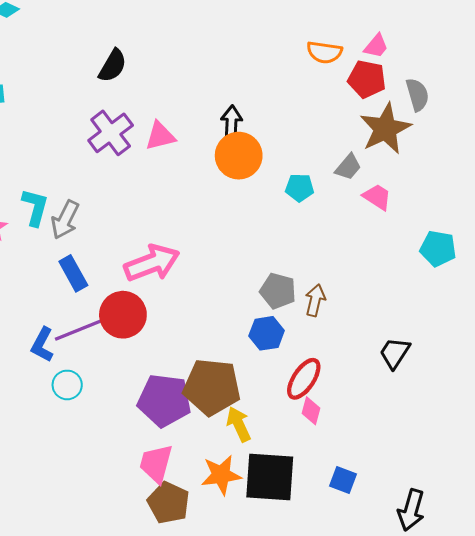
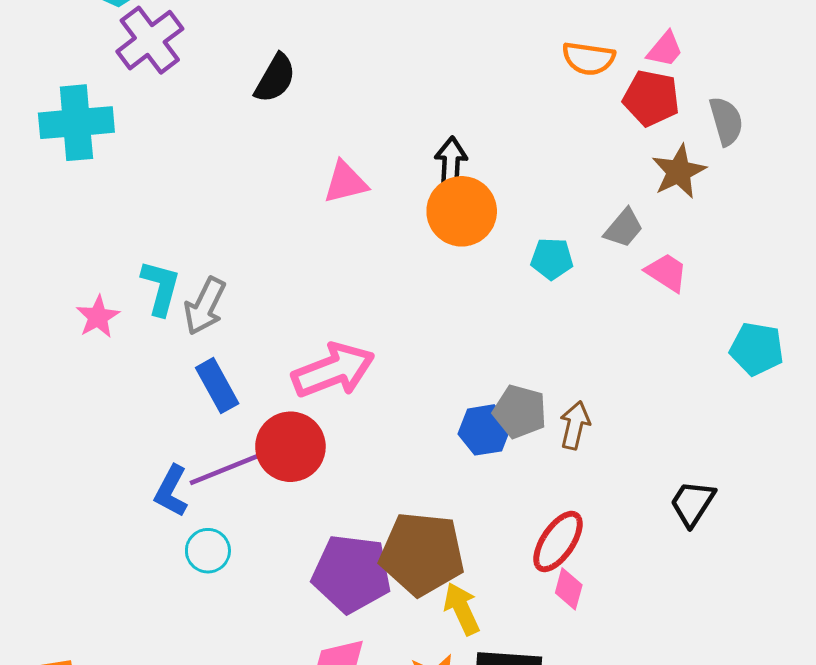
brown star: (385, 129) -> (679, 172), size x0.7
purple cross: (111, 133) -> (150, 40), moved
blue hexagon: (267, 333) -> (485, 430), moved

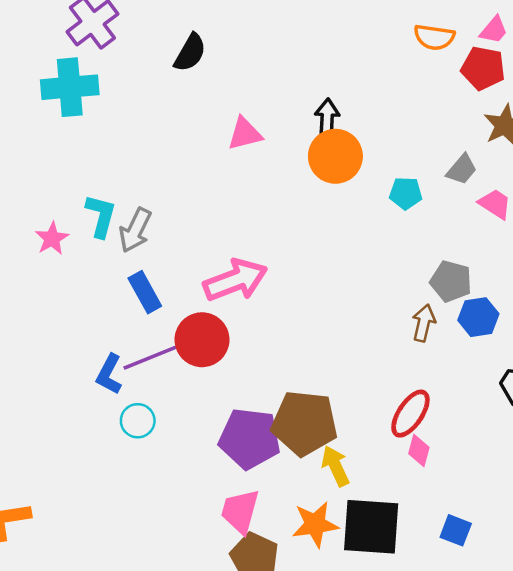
cyan cross: (76, 123) -> (70, 87), moved
gray pentagon: (520, 412) -> (451, 281), moved
blue hexagon: (485, 430) -> (478, 317), moved

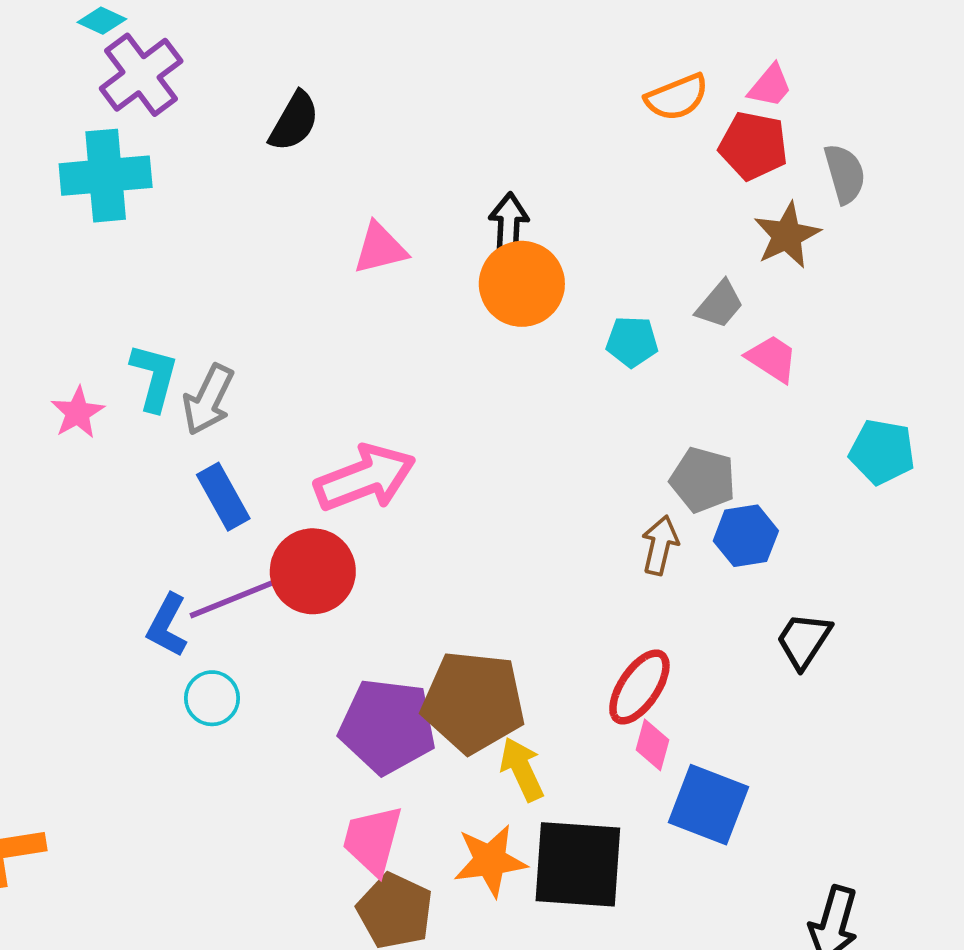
orange semicircle: (434, 37) -> (677, 97), turned -30
blue square: (456, 530) -> (709, 805), moved, size x1.6

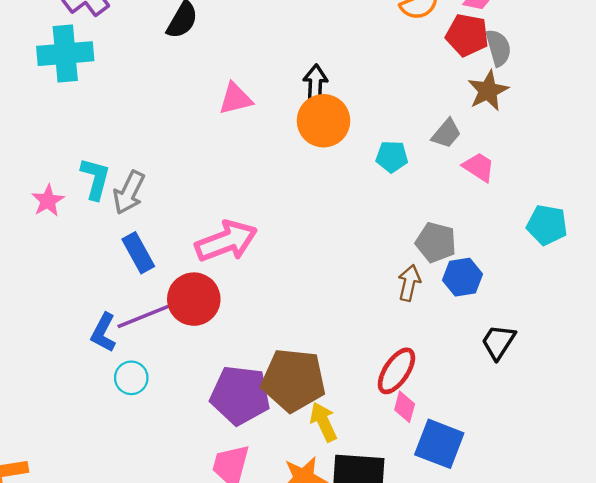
gray semicircle: (845, 174) -> (498, 48), moved

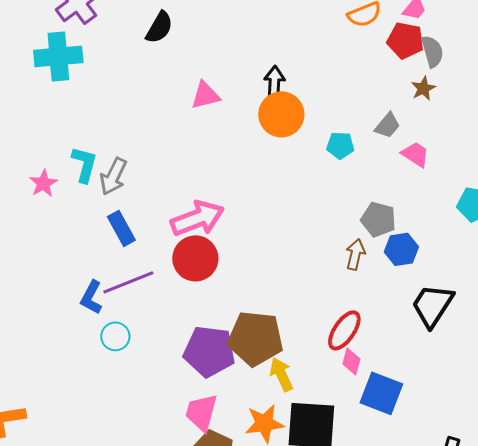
brown star: (488, 91) -> (423, 88), size x0.7
red circle: (194, 299) -> (195, 258), moved
black trapezoid: (498, 342) -> (432, 305), size x1.4

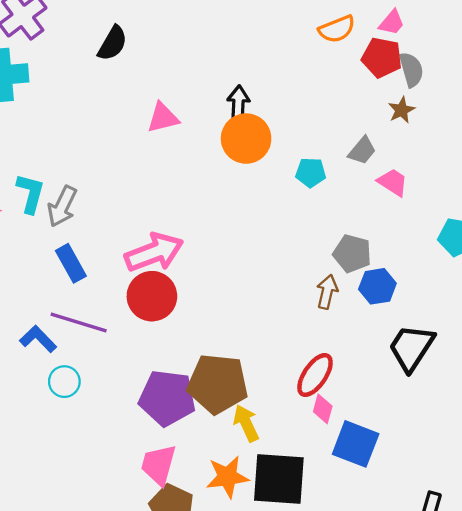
purple line: (128, 282) -> (79, 322), turned 39
blue L-shape: (91, 297) -> (38, 339), turned 108

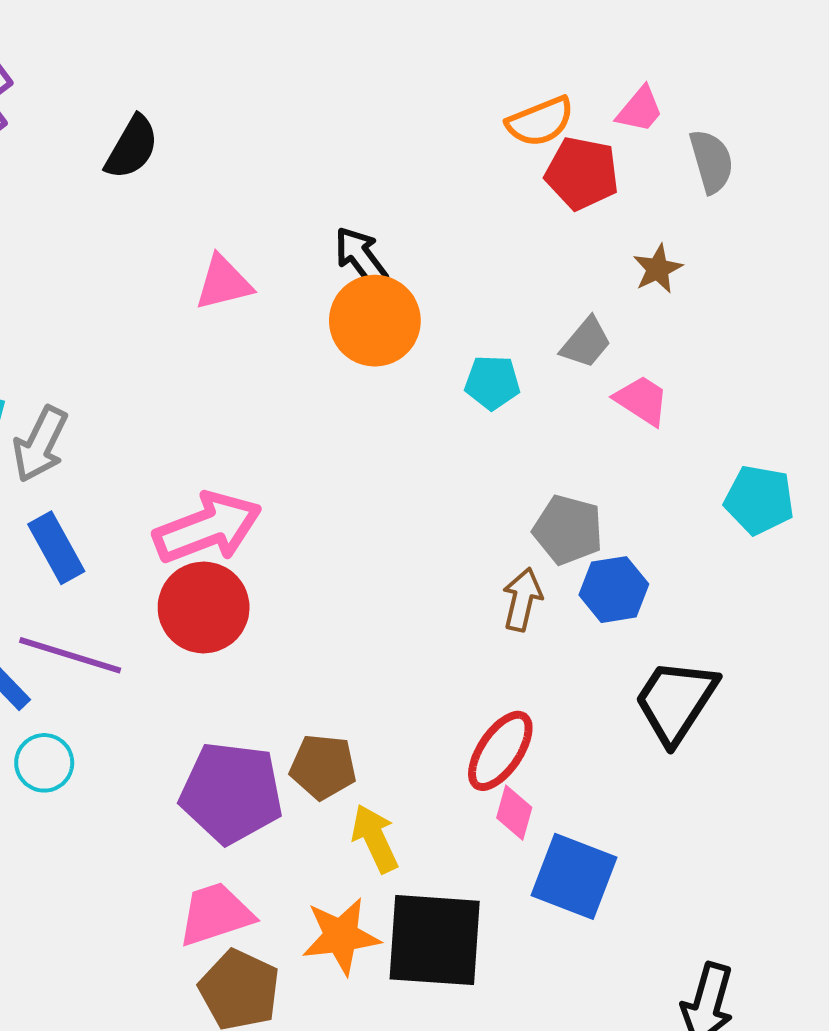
red pentagon: (382, 58) -> (582, 173), moved
gray semicircle: (411, 70) -> (711, 161), moved
black arrow: (238, 104) -> (361, 257), turned -40
brown pentagon: (218, 384) -> (323, 767), size x0.6
pink trapezoid: (158, 465) -> (216, 914), turned 57

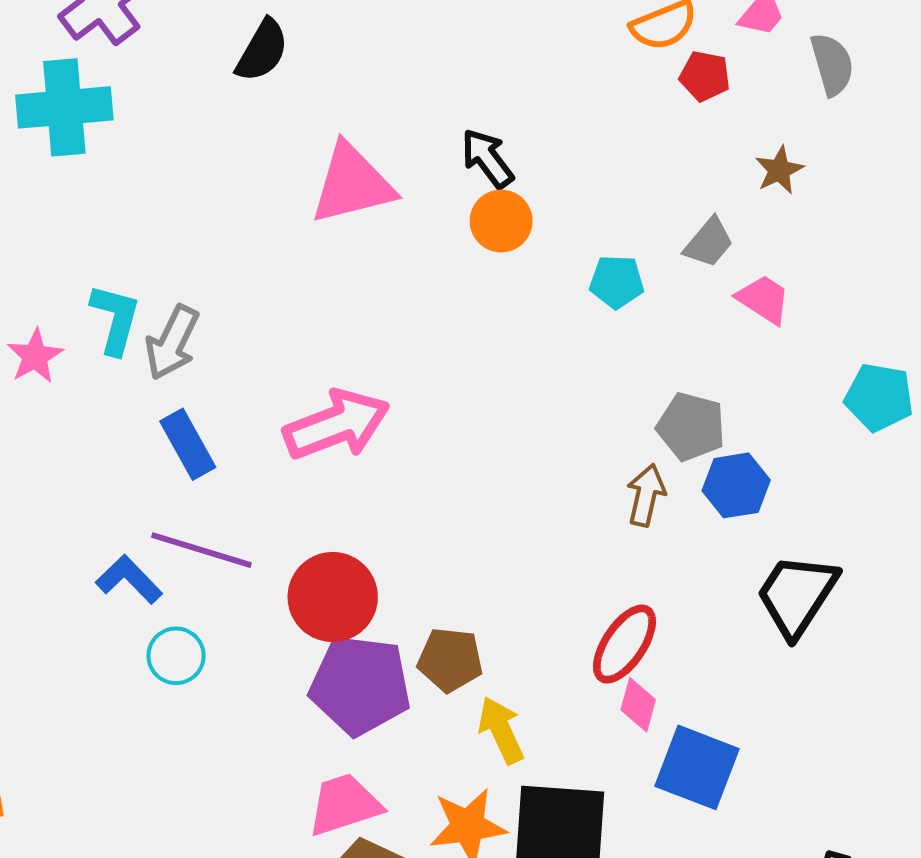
red pentagon: (582, 173) -> (705, 76), size x0.7
pink triangle: (223, 283) -> (352, 184), size x1.5
orange circle: (375, 321) -> (501, 221), size x0.7
red circle: (204, 607) -> (333, 597), moved

